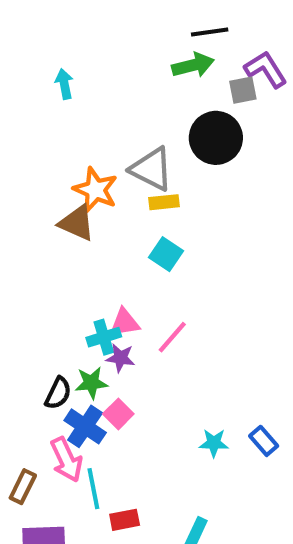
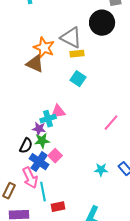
pink line: (172, 337) -> (111, 123), moved
purple star: (120, 358) -> (39, 129), moved

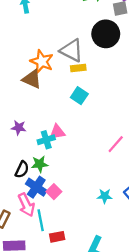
purple star: (39, 129) -> (19, 128), moved
pink square: (55, 156) -> (54, 192), moved

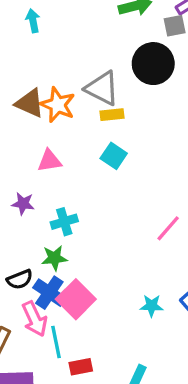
brown triangle: (32, 79) -> (30, 103), moved
pink triangle: (57, 132) -> (49, 161), moved
black semicircle: (22, 170) -> (20, 279), moved, turned 42
pink square: (54, 192) -> (76, 299), size x1.6

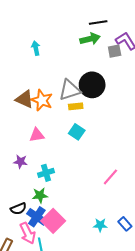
cyan arrow: (33, 21) -> (36, 48), moved
black circle: (153, 64) -> (92, 85), moved
gray triangle: (102, 88) -> (70, 90), turned -45

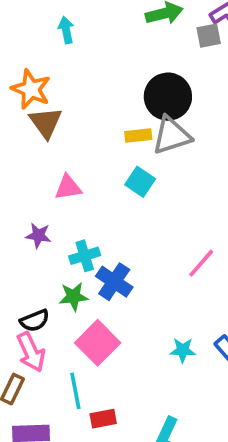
gray triangle: (70, 90) -> (172, 135), moved
brown triangle: (25, 99) -> (46, 123), turned 30
orange star: (42, 100) -> (31, 89), moved
blue cross: (37, 217) -> (114, 282), moved
pink arrow: (28, 233) -> (31, 352), moved

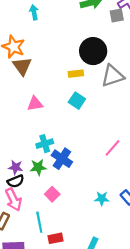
gray triangle: (172, 135) -> (112, 76), moved
purple star: (38, 235) -> (16, 167), moved
pink square: (98, 343) -> (52, 194), size x0.6

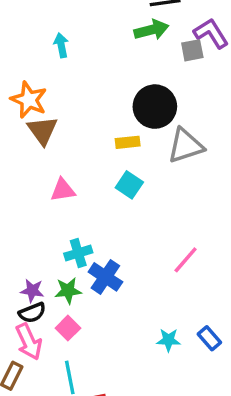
pink square: (52, 194) -> (68, 328), moved

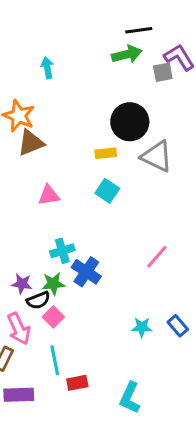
brown triangle: (42, 130) -> (31, 143), turned 44
gray triangle: (186, 146) -> (157, 156), turned 44
black semicircle: (32, 313) -> (38, 300), moved

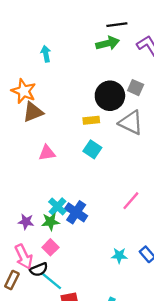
gray square: (163, 72) -> (136, 88), moved, turned 35
cyan cross: (62, 251) -> (57, 207), moved, turned -30
black semicircle: (38, 300) -> (39, 269), moved
cyan line: (55, 360) -> (52, 281), turned -40

